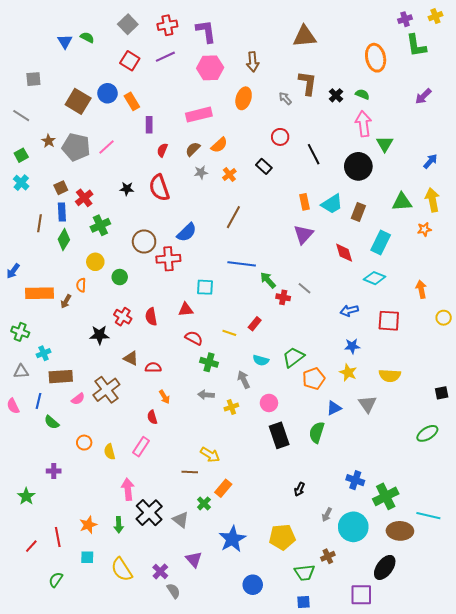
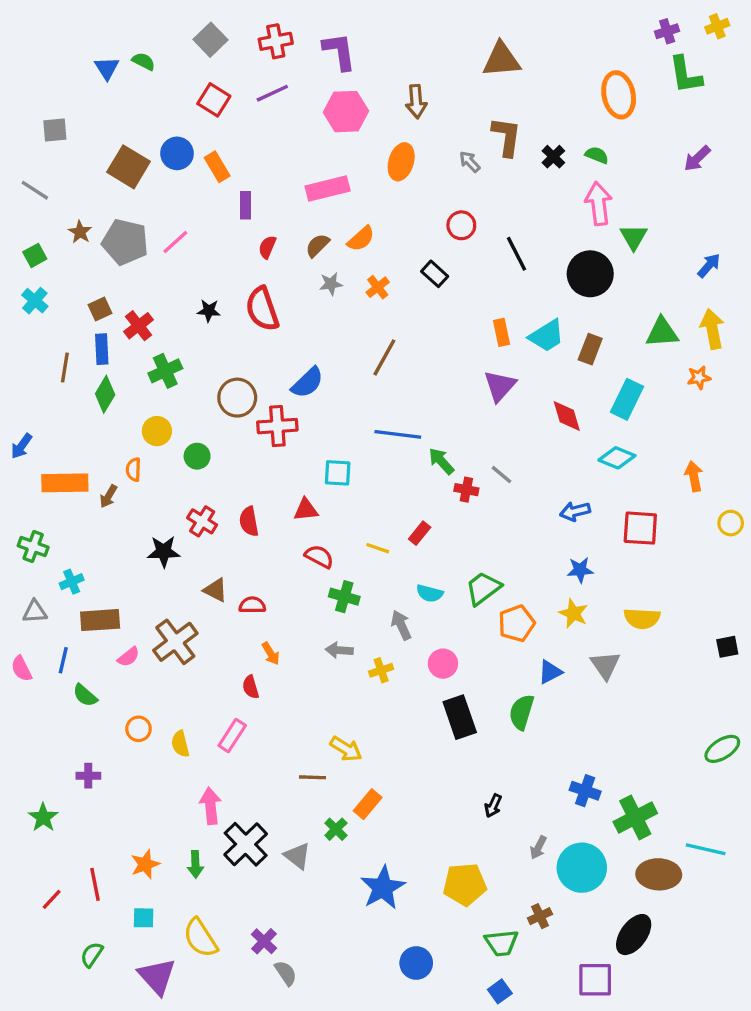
green ellipse: (427, 433) -> (722, 749), moved
purple triangle: (194, 559) -> (157, 976), moved, size x1.4
blue square: (303, 602) -> (500, 991), turned -32

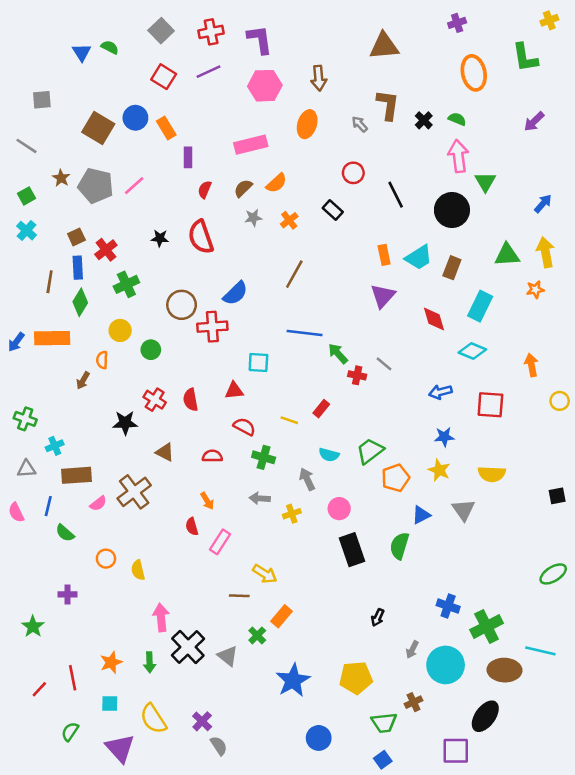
purple cross: (667, 31) -> (457, 23), moved
orange rectangle: (65, 483) -> (52, 338), moved
red semicircle: (252, 605) -> (212, 456), moved
pink rectangle: (232, 735) -> (220, 542), moved

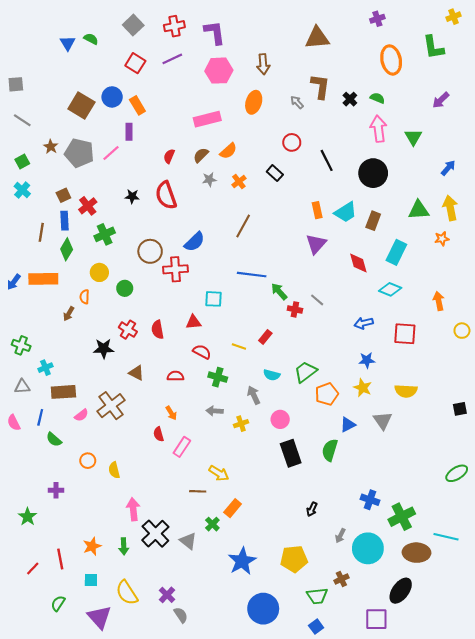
gray square: (42, 100) -> (16, 84), moved
purple rectangle: (188, 157) -> (129, 132), moved
green triangle: (485, 182) -> (413, 137), moved
blue circle: (319, 738) -> (263, 609), size x1.5

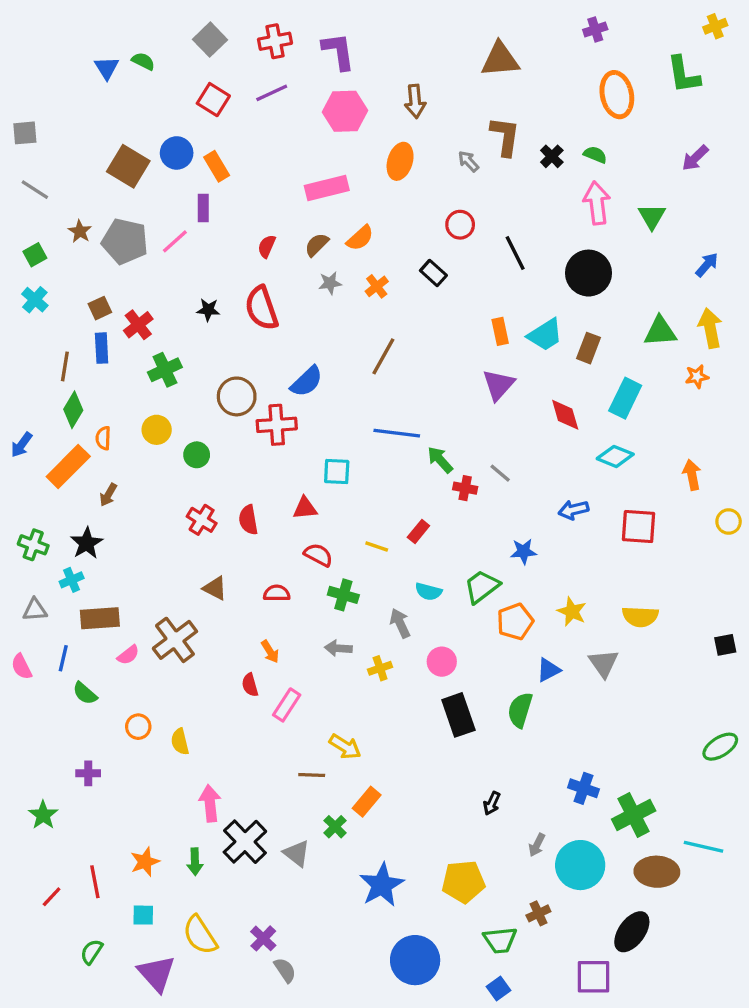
green diamond: (67, 249) -> (73, 410), moved
orange rectangle: (43, 279) -> (68, 466), moved, turned -44
orange semicircle: (85, 297) -> (103, 438), moved
black star: (104, 349) -> (87, 543), moved, turned -30
blue star: (367, 360) -> (523, 552), moved

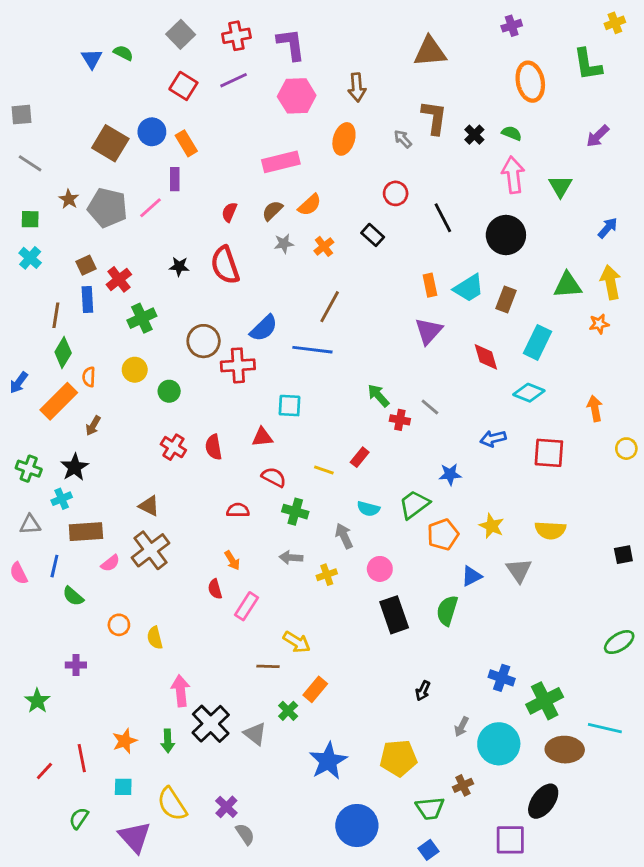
green square: (35, 255) -> (30, 219), turned 30
blue line: (397, 433) -> (312, 350), moved
brown triangle: (215, 588) -> (149, 506), moved

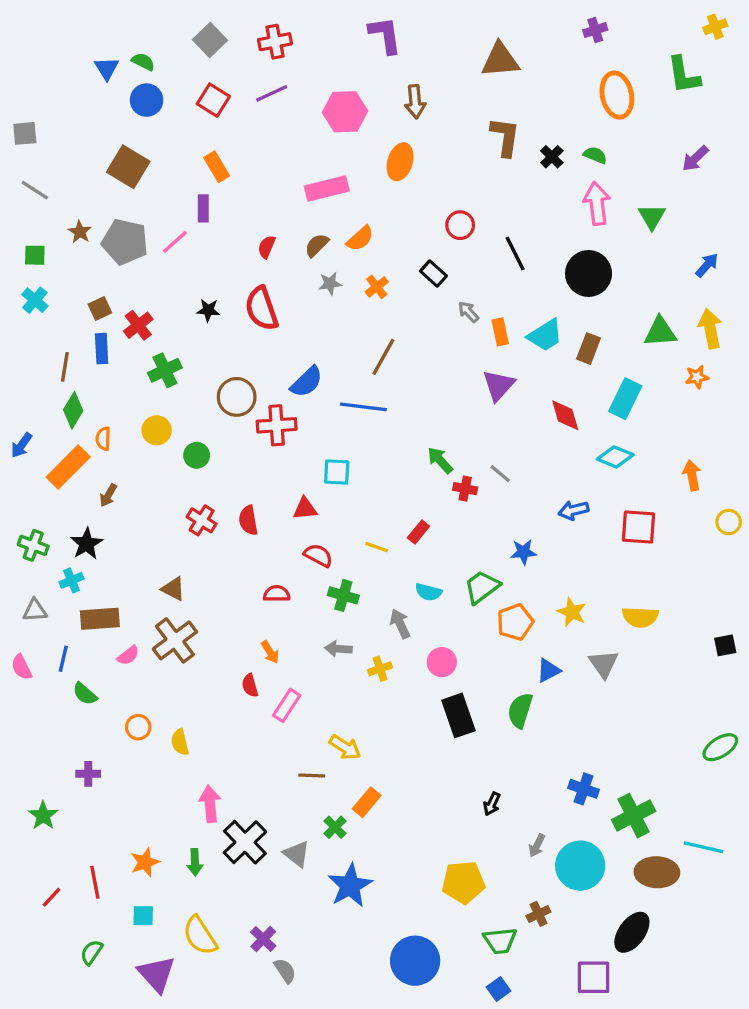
purple L-shape: (291, 44) -> (385, 35), moved
blue circle: (152, 132) -> (147, 100), moved
gray arrow: (403, 139) -> (468, 312), moved
blue star: (328, 761) -> (350, 886), moved

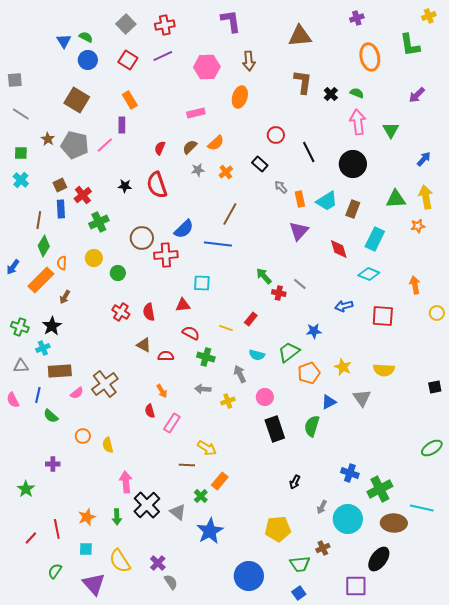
pink rectangle: (327, 188) -> (196, 113), size x0.7
brown triangle: (173, 589) -> (144, 345), moved

